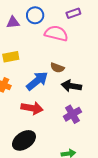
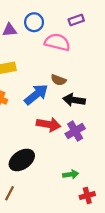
red arrow: (32, 108) -> (48, 124), moved

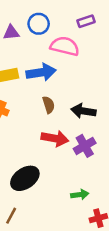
brown semicircle: (58, 80) -> (49, 105), moved, turned -128
blue arrow: (36, 94) -> (41, 72), moved, turned 30

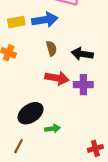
purple cross: (85, 146) -> (83, 85), turned 30
green arrow: (80, 195) -> (53, 129), moved

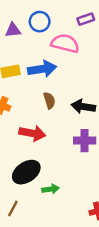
red arrow: (57, 78) -> (32, 133), moved

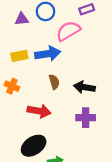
pink semicircle: (65, 43) -> (68, 31), turned -45

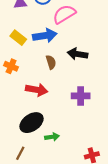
yellow rectangle: (19, 56) -> (18, 38), turned 49
black arrow: (84, 87) -> (78, 54), moved

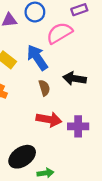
blue arrow: (45, 36) -> (37, 58), turned -115
red arrow: (37, 90) -> (49, 119), moved

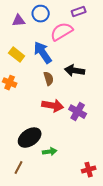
purple cross: (78, 126) -> (78, 112), turned 30

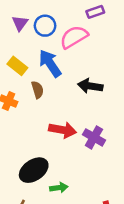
blue circle: (41, 14) -> (45, 26), moved
purple triangle: (19, 21) -> (20, 23), turned -48
brown semicircle: (49, 79) -> (37, 90), moved

